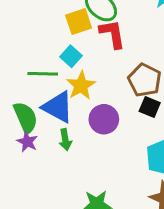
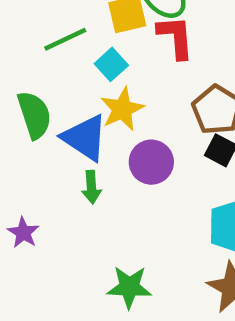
green line: (43, 74) -> (65, 39), moved, turned -32
green semicircle: (26, 117) -> (34, 115), moved
purple star: (27, 142) -> (23, 233), moved

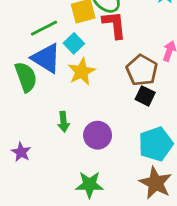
blue triangle: (85, 138) -> (46, 58), moved
purple circle: (151, 162) -> (98, 135), moved

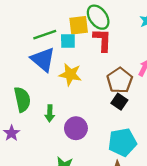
cyan square: (74, 43) -> (68, 41), moved, turned 35
yellow star: (82, 72) -> (70, 74), turned 30
green semicircle: (26, 77) -> (22, 99), moved

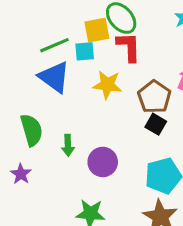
yellow star: (70, 74) -> (107, 85), moved

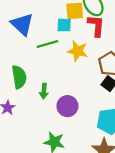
green line: (54, 45) -> (47, 44), moved
blue triangle: (54, 77) -> (22, 24), moved

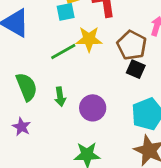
green line: (47, 44) -> (63, 52), moved

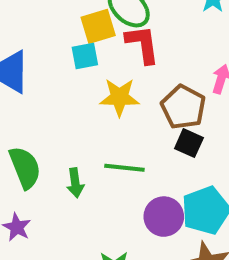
green line: (63, 52) -> (124, 168), moved, turned 35
purple circle: (93, 108) -> (164, 217), moved

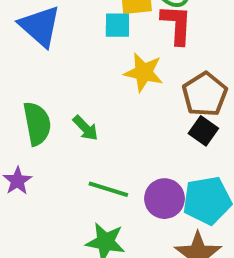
green line: (124, 168) -> (108, 189), moved
green arrow: (75, 183) -> (85, 128), moved, turned -48

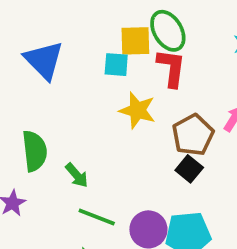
green arrow: (85, 128) -> (77, 175), moved

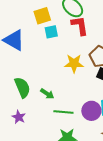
yellow square: (135, 41) -> (42, 16), moved
yellow star: (137, 110) -> (74, 63), moved

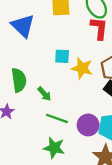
cyan square: (51, 32) -> (62, 56), moved

